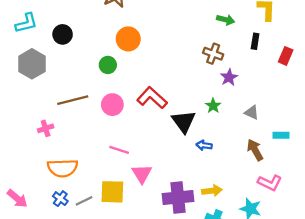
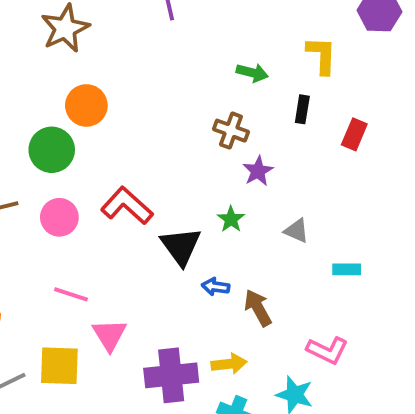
green circle: (108, 65) -> (52, 150), size x1.5
brown arrow: (255, 150) -> (258, 308), moved

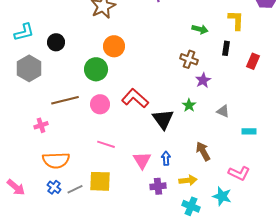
blue arrow: (216, 287) -> (166, 158), moved, turned 80
pink triangle: (110, 335) -> (142, 160), moved
purple cross: (171, 375) -> (158, 186), size x0.6

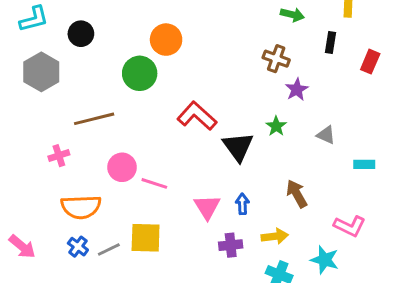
pink circle: (100, 104) -> (122, 167), moved

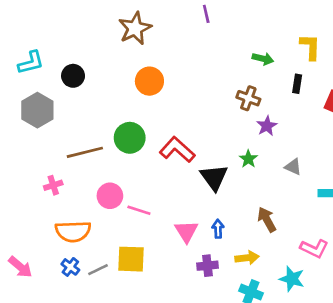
green circle: (140, 73) -> (130, 138), moved

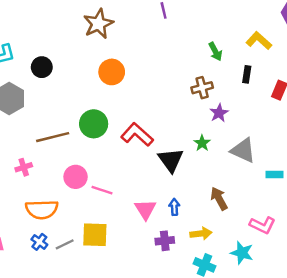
yellow L-shape: (310, 47) -> (259, 41), turned -50
green arrow: (263, 59) -> (215, 51), turned 48
brown cross: (248, 98) -> (202, 88), turned -35
gray triangle: (293, 167) -> (243, 150), size x1.6

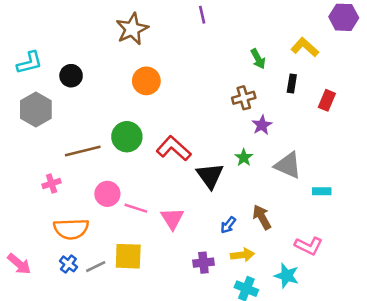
blue arrow: (174, 207) -> (228, 225), moved, turned -140
pink triangle: (145, 209) -> (172, 219), moved

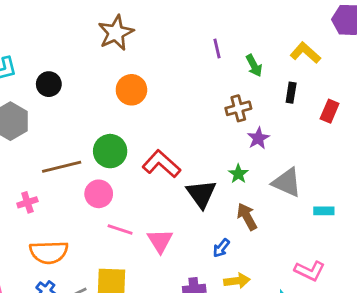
purple line: (202, 15) -> (217, 48), moved
pink circle: (107, 194) -> (99, 194), moved
brown arrow: (262, 217) -> (247, 217), moved

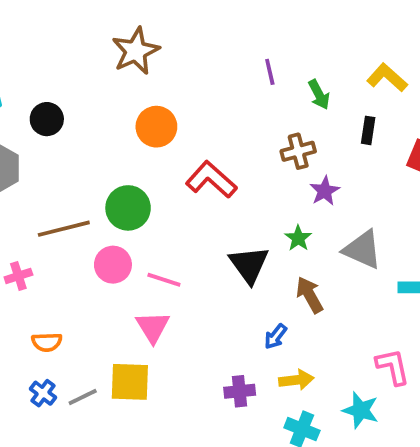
red L-shape: (161, 164) -> (211, 180), moved
pink line: (120, 229) -> (164, 280), moved
pink triangle: (160, 241) -> (153, 327), moved
orange semicircle: (49, 252) -> (47, 342), size x0.6
pink L-shape: (310, 271) -> (393, 367), turned -128

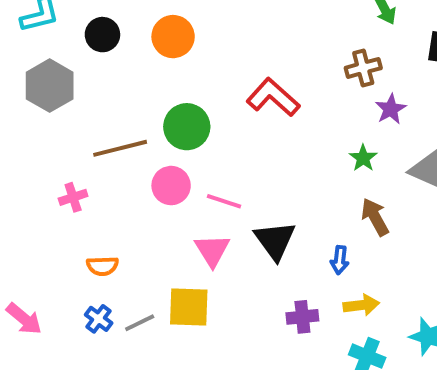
orange circle: (156, 127) -> (173, 37), moved
black triangle: (249, 265) -> (275, 240), moved
blue arrow: (275, 336) -> (340, 260), turned -32

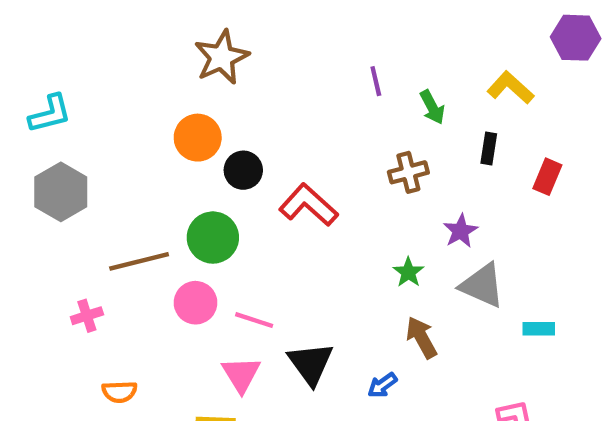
black circle: (102, 35) -> (243, 170), moved
purple star: (391, 109) -> (461, 231), moved
blue arrow: (340, 260) -> (382, 385), turned 48

